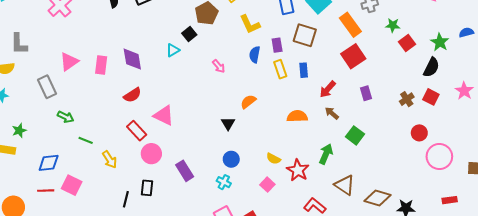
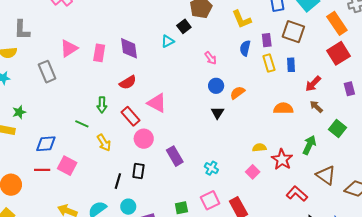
green arrow: (66, 117) -> (102, 105), moved, turned 63
blue circle: (231, 159) -> (216, 86), moved
yellow semicircle: (273, 159) -> (259, 148), turned 144

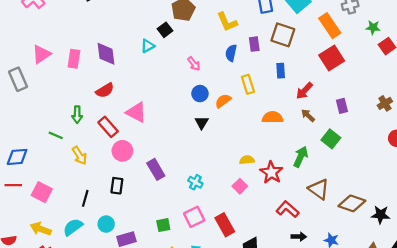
yellow rectangle: (269, 63) -> (248, 84), moved
purple rectangle: (349, 89) -> (342, 106), moved
pink square: (67, 166) -> (42, 192), moved
black line: (118, 181) -> (85, 198), moved

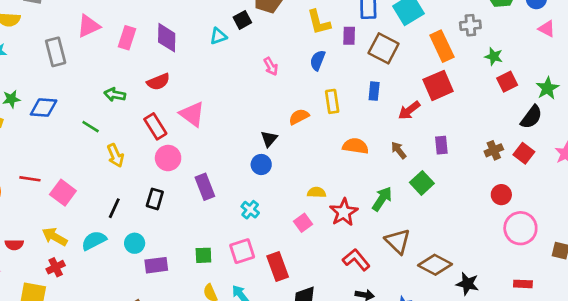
purple rectangle: (254, 44) -> (349, 36), moved
red arrow: (304, 91) -> (409, 110), moved
blue circle: (200, 94) -> (261, 164), moved
green arrow: (77, 115) -> (115, 95), moved, turned 91
blue diamond: (17, 157) -> (44, 107), moved

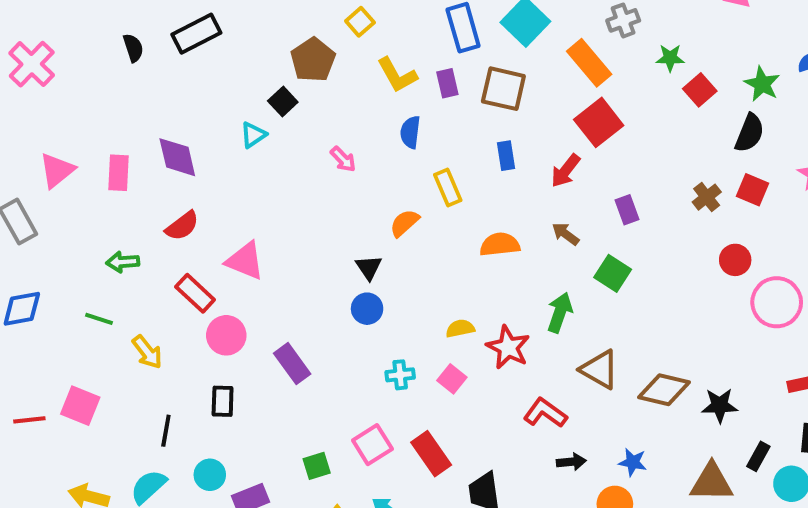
pink square: (63, 193) -> (80, 406), moved
cyan cross: (250, 210) -> (400, 375), moved, turned -30

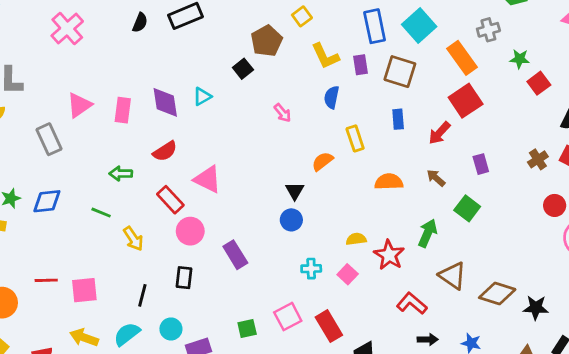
black semicircle: (133, 48) -> (140, 23), turned 36
cyan triangle: (253, 135) -> (202, 96), moved
pink square: (80, 406) -> (84, 290), moved, turned -32

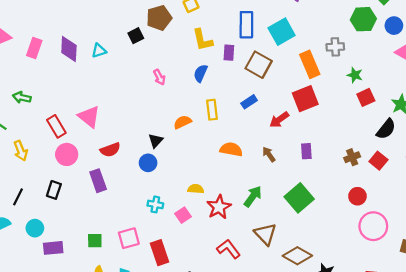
blue rectangle: (398, 119) -> (249, 102), turned 49
red semicircle: (165, 151) -> (110, 150), moved
green square: (467, 208) -> (299, 198), moved, size x1.4

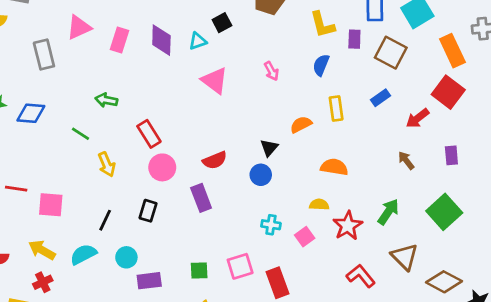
black square: (136, 36) -> (222, 23), moved
red square: (305, 99) -> (448, 92), turned -30
pink triangle: (89, 117) -> (215, 81), moved
orange semicircle: (231, 149) -> (334, 167), moved

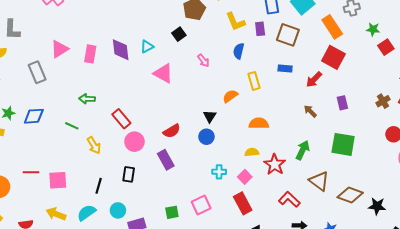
black square: (222, 23) -> (179, 34), moved
blue rectangle: (381, 98) -> (285, 68), turned 48
green square: (444, 212) -> (343, 144), turned -30
red rectangle: (278, 283) -> (243, 203), moved

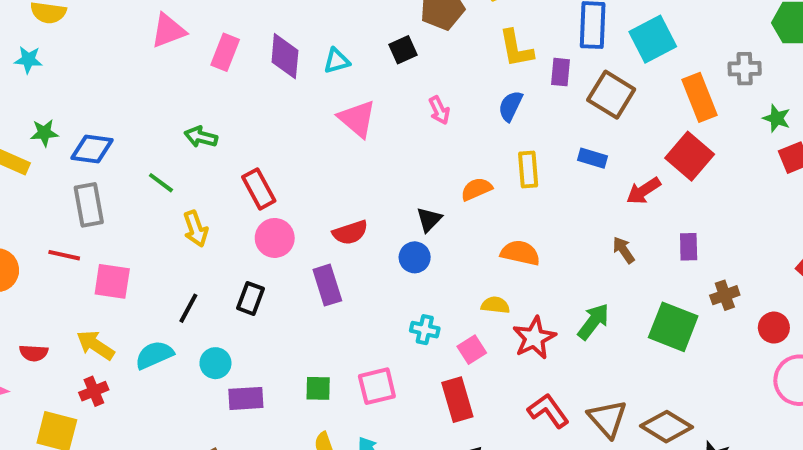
gray rectangle: (37, 72) -> (89, 205), moved
brown cross: (383, 101) -> (725, 295), moved
brown triangle: (319, 181) -> (607, 419), moved

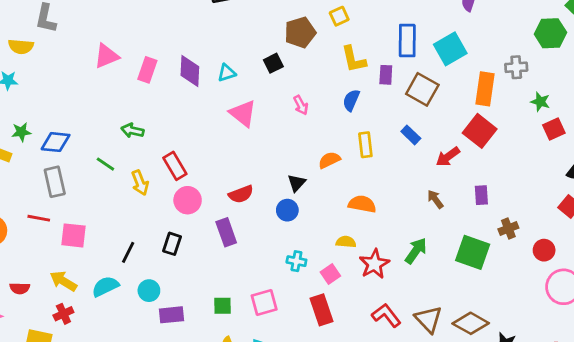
orange rectangle: (699, 97) -> (485, 89), turned 32
blue rectangle: (593, 158) -> (411, 135), turned 30
yellow arrow: (196, 229) -> (140, 183), moved

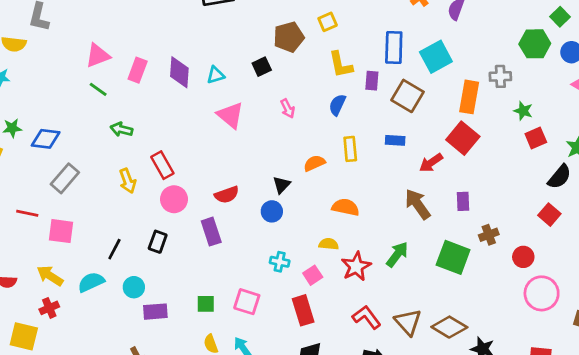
blue rectangle: (411, 135) -> (395, 140), turned -42
green line: (105, 164) -> (98, 89), moved
gray rectangle: (55, 182) -> (65, 178), moved, turned 52
brown arrow: (435, 199) -> (418, 204), size x1.6
pink square: (264, 303) -> (247, 302), turned 32

